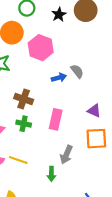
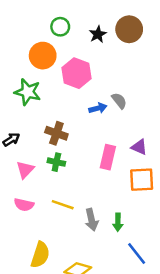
pink rectangle: (56, 119) -> (108, 157), moved
gray arrow: (66, 155) -> (92, 220), moved, turned -36
yellow line: (18, 160) -> (63, 205), moved
green arrow: (51, 174) -> (118, 222), moved

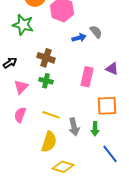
orange square: (142, 180) -> (107, 106), moved
pink semicircle: (24, 205) -> (20, 115), turned 98
yellow semicircle: (40, 255) -> (49, 142), moved

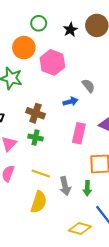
blue arrow: (79, 38) -> (70, 102), moved
yellow diamond: (63, 167) -> (80, 228), moved

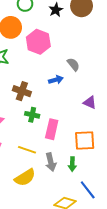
pink rectangle: (79, 133) -> (52, 129), moved
green cross: (35, 138) -> (32, 115), moved
yellow semicircle: (39, 202) -> (25, 178), turned 40

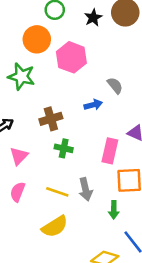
brown cross: (22, 91) -> (51, 119), turned -36
pink rectangle: (52, 129) -> (110, 151), moved
gray arrow: (51, 162) -> (85, 189), moved

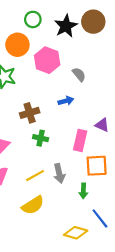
black star: (93, 18) -> (66, 26), size x1.5
gray semicircle: (115, 85) -> (79, 74), moved
yellow line: (57, 192) -> (35, 176), turned -48

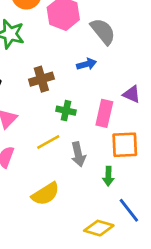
gray semicircle: (79, 74) -> (103, 31), size x1.5
green cross: (41, 138) -> (66, 111), moved
yellow line: (35, 176) -> (48, 142), moved

